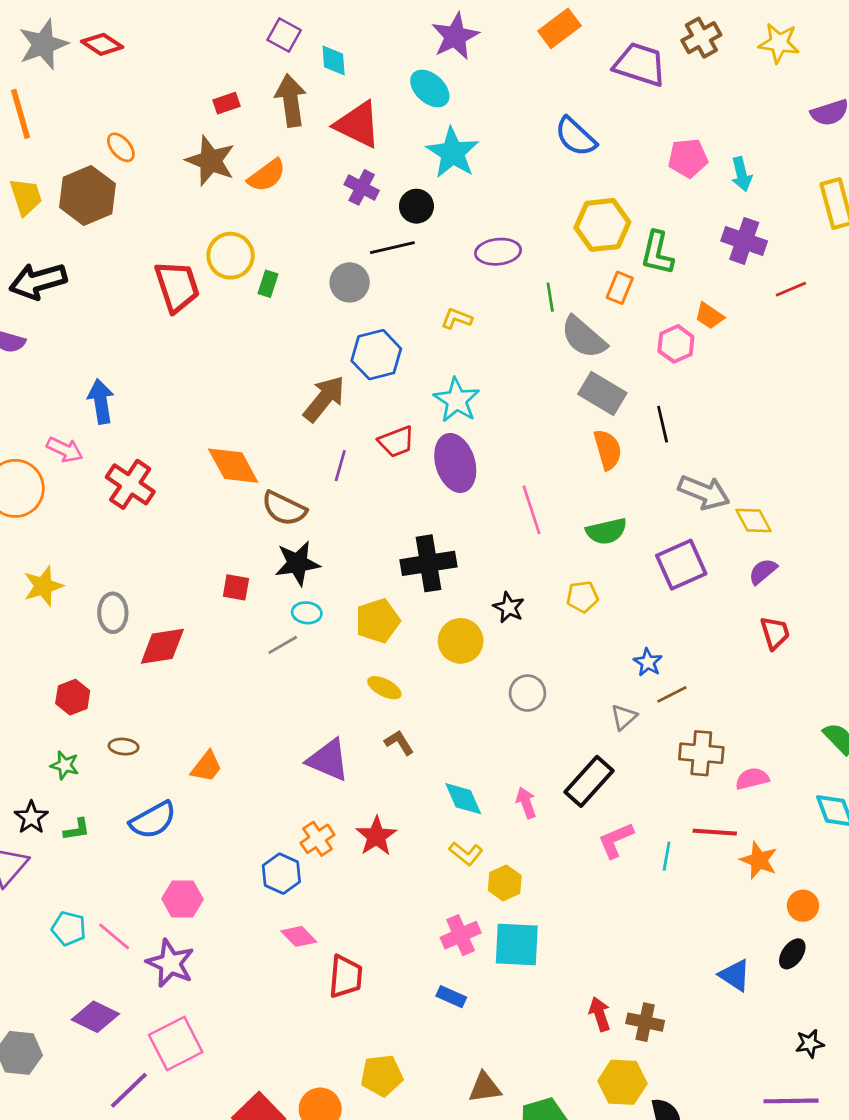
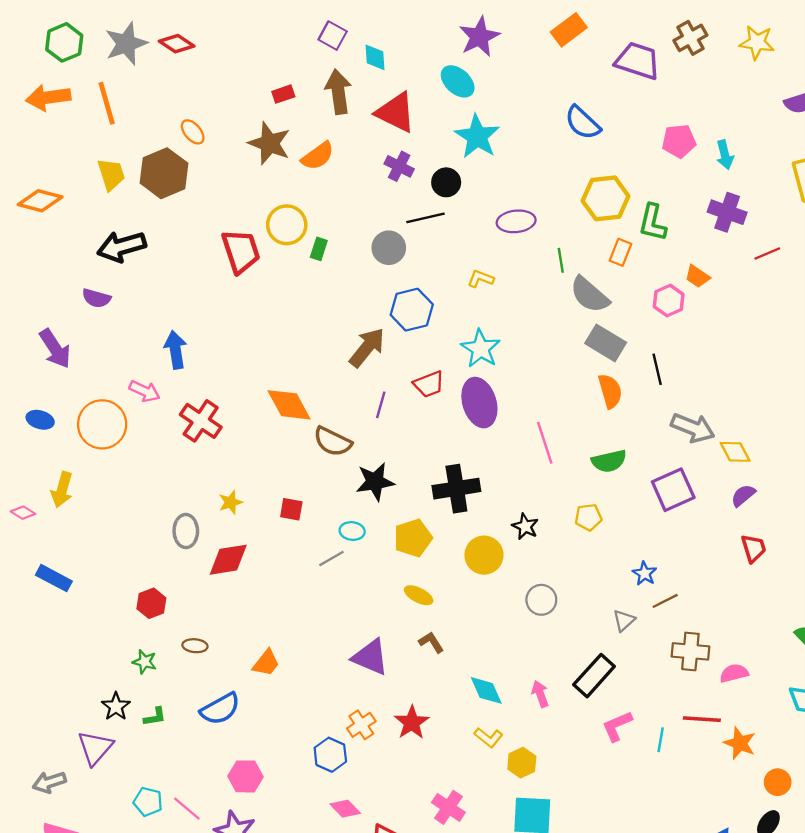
black star: (297, 563) -> (375, 482), moved
yellow star: (43, 586) -> (231, 502), moved, size x0.7
pink cross: (461, 935) -> (448, 807), moved, turned -32

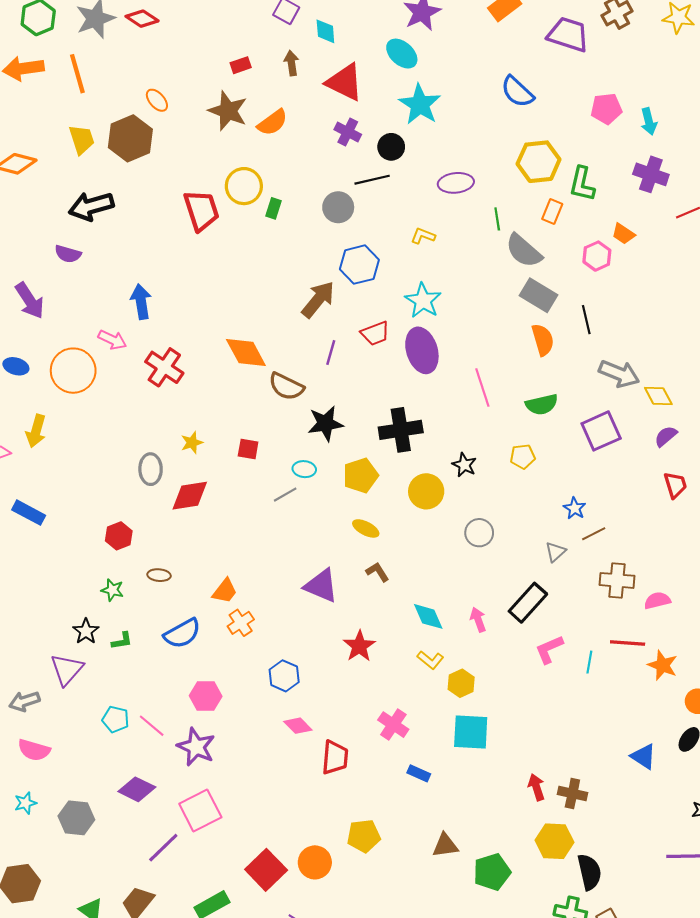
brown arrow: (338, 92) -> (292, 63), size x0.6
orange cross: (361, 725) -> (241, 623), moved

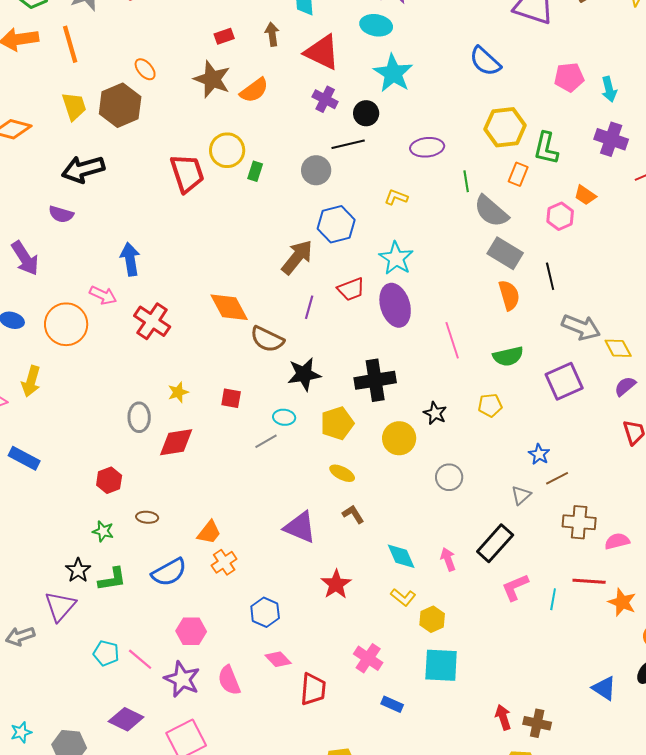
cyan ellipse: (402, 54) -> (376, 25), turned -32
green L-shape: (122, 641) -> (112, 579), size x1.4
pink semicircle: (34, 750) -> (229, 680), moved, turned 52

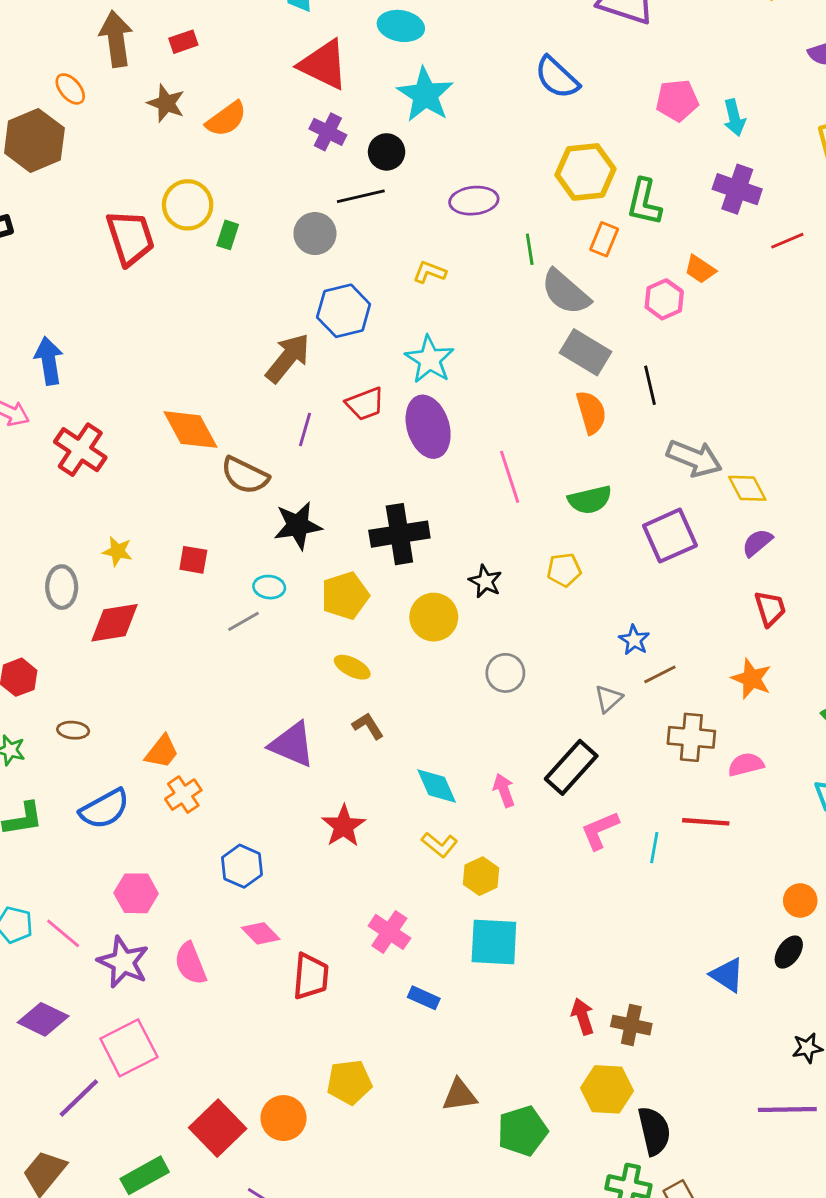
brown arrow: (272, 34) -> (116, 39), moved, size x1.6
brown star: (212, 79) -> (166, 103), size x0.7
yellow star: (178, 392) -> (117, 551), turned 30
orange star: (622, 602) -> (752, 679), moved

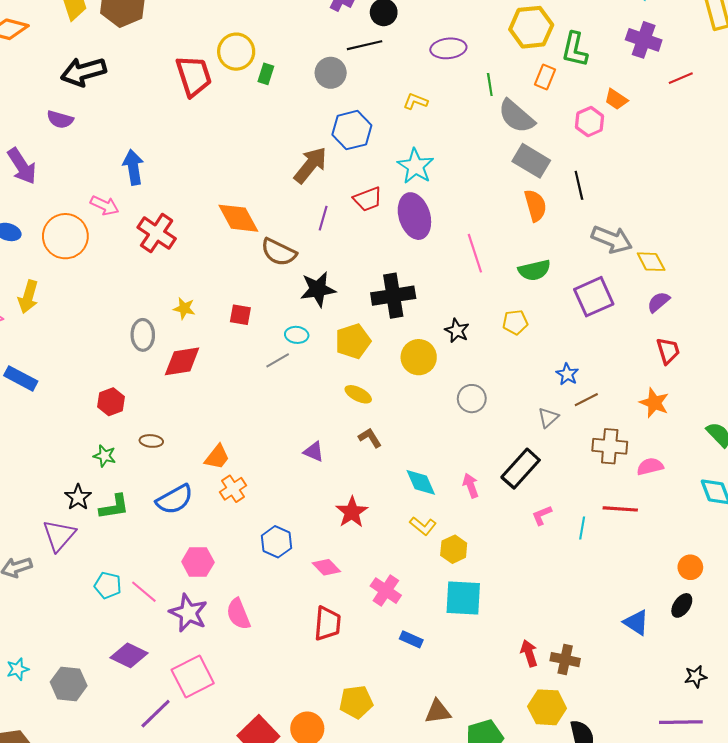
purple triangle: (292, 744) -> (314, 452), size x0.6
pink L-shape: (600, 830) -> (542, 515), size x0.7
pink diamond: (261, 933) -> (326, 567), moved

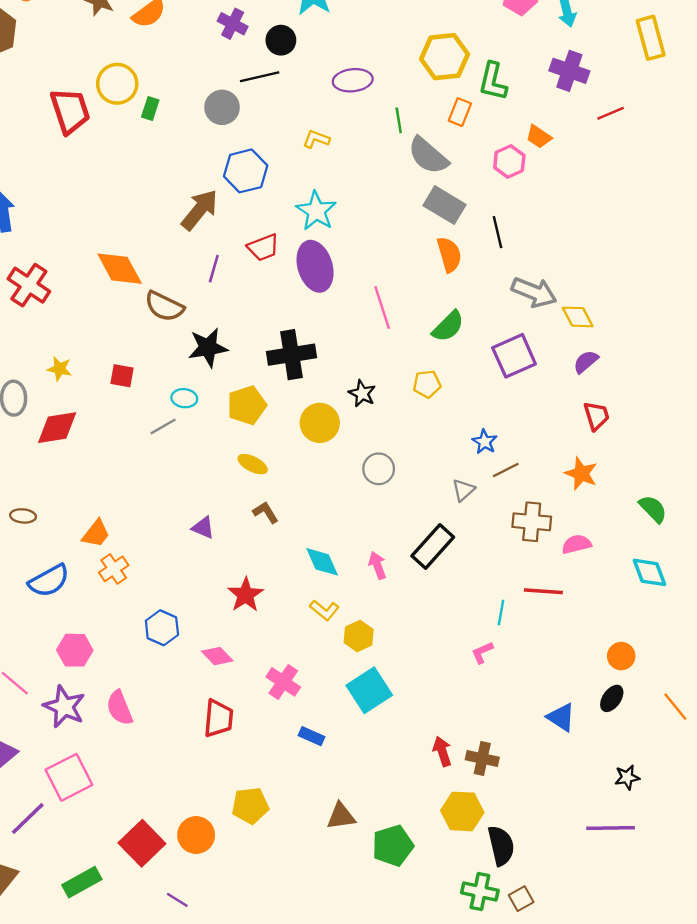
green semicircle: (534, 270) -> (448, 326), turned -32
pink L-shape: (542, 515) -> (482, 653), moved
cyan square: (463, 598) -> (369, 690), turned -36

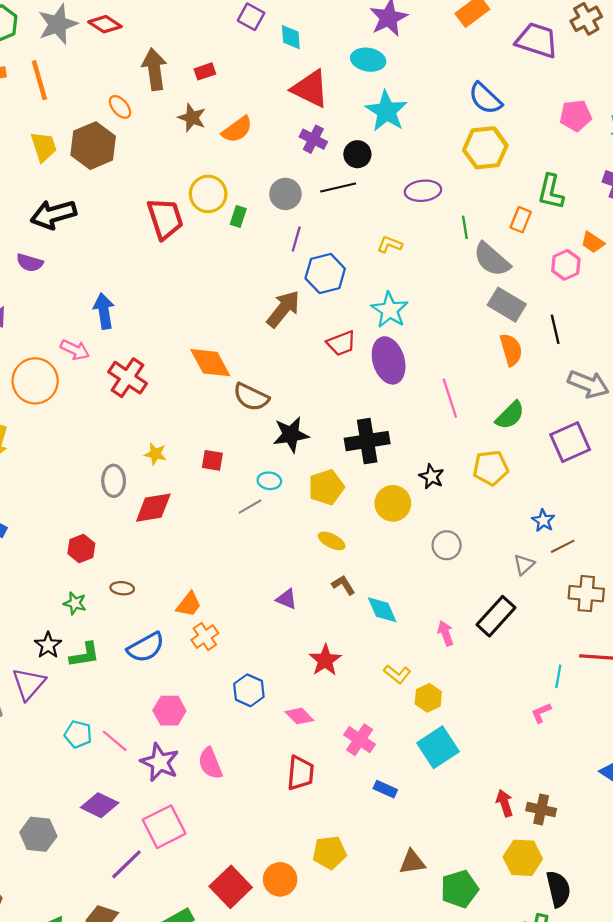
yellow hexagon: (445, 57) -> (485, 148), moved
gray circle: (222, 107) -> (285, 194), moved
purple line: (214, 269) -> (296, 239), moved
yellow pentagon: (427, 384) -> (491, 468), size x1.4
cyan diamond: (322, 562) -> (382, 610), moved

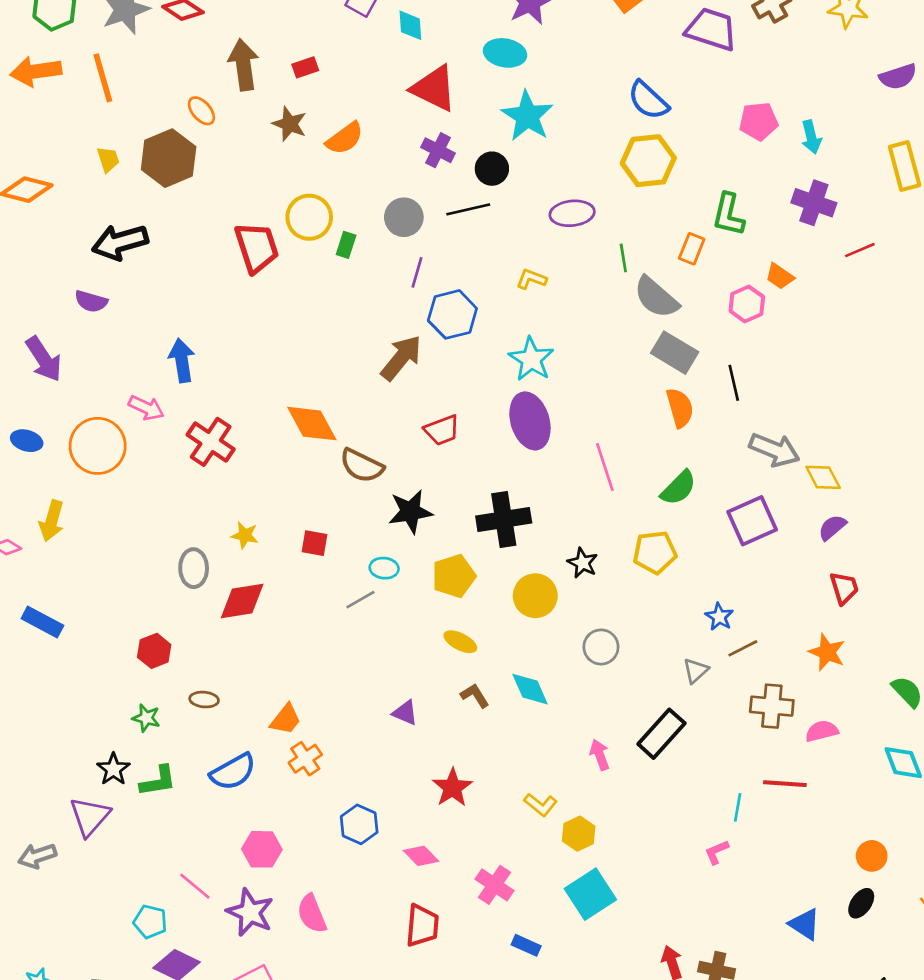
yellow trapezoid: (44, 147) -> (108, 159), size x0.7
red trapezoid: (341, 343) -> (442, 430), moved
cyan diamond: (382, 610) -> (530, 689), moved
cyan pentagon: (78, 734) -> (150, 922), moved

